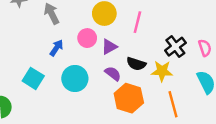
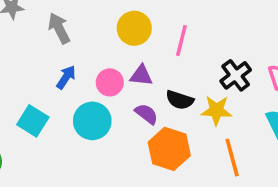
pink circle: (87, 38) -> (110, 82), moved
purple triangle: (109, 47) -> (141, 75), turned 35

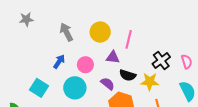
gray arrow: (59, 28) -> (66, 32), moved
purple triangle: (141, 75) -> (113, 57), moved

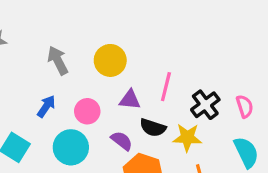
pink line: (129, 39) -> (166, 87), moved

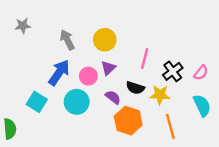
purple triangle: (130, 100) -> (108, 68), moved, turned -49
blue arrow: (46, 106) -> (59, 73), size x1.6
pink semicircle: (245, 106) -> (201, 73), turned 56

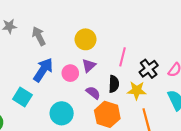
gray arrow: (67, 40) -> (39, 36), moved
black semicircle: (135, 88) -> (114, 84), turned -105
cyan circle: (77, 102) -> (62, 113), moved

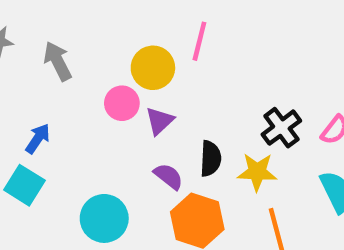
pink line: (122, 57) -> (199, 41), moved
blue arrow: (43, 70) -> (38, 139), moved, size x0.6
pink circle: (70, 73) -> (122, 103), moved

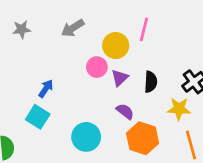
gray arrow: (58, 61) -> (73, 28), moved, turned -95
black semicircle: (211, 159) -> (151, 82), moved

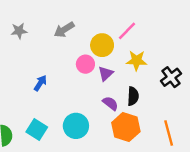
pink line: (144, 29) -> (127, 31), turned 30
black semicircle: (151, 82) -> (133, 96), moved
yellow star: (179, 109) -> (137, 61), moved
cyan square: (38, 117) -> (37, 129), moved

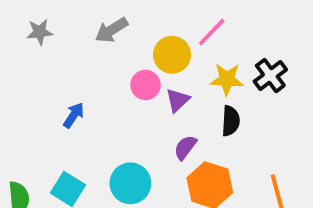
black cross: (171, 77) -> (270, 76), moved
black semicircle: (133, 96) -> (231, 121), moved
purple semicircle: (110, 103) -> (185, 147), turned -91

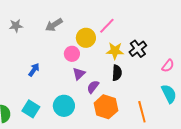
purple triangle: (178, 100) -> (79, 74), moved

